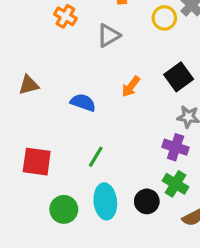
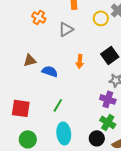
brown triangle: (29, 85) -> (30, 60), moved
orange arrow: (131, 87) -> (80, 61), turned -32
black circle: (147, 201) -> (97, 138), moved
green circle: (64, 209) -> (28, 139), moved

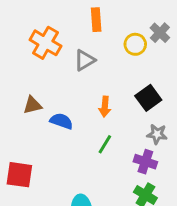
orange cross: (39, 17) -> (45, 43), size x1.5
green line: (58, 105) -> (105, 144), moved

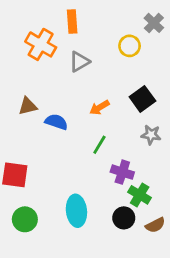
orange rectangle: (96, 20) -> (72, 22), moved
gray cross: (160, 33) -> (154, 23), moved
orange arrow: (105, 107) -> (99, 108), turned 54
purple cross: (145, 162) -> (122, 172), moved

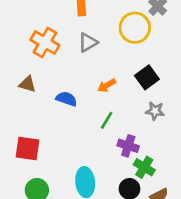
orange cross: (41, 44) -> (45, 42), moved
yellow circle: (130, 46) -> (135, 28), size x1.5
brown triangle: (28, 106) -> (27, 84), moved, turned 30

